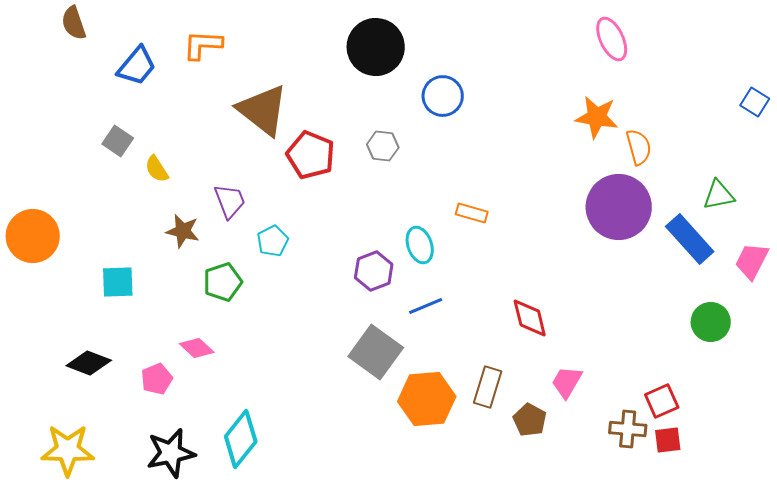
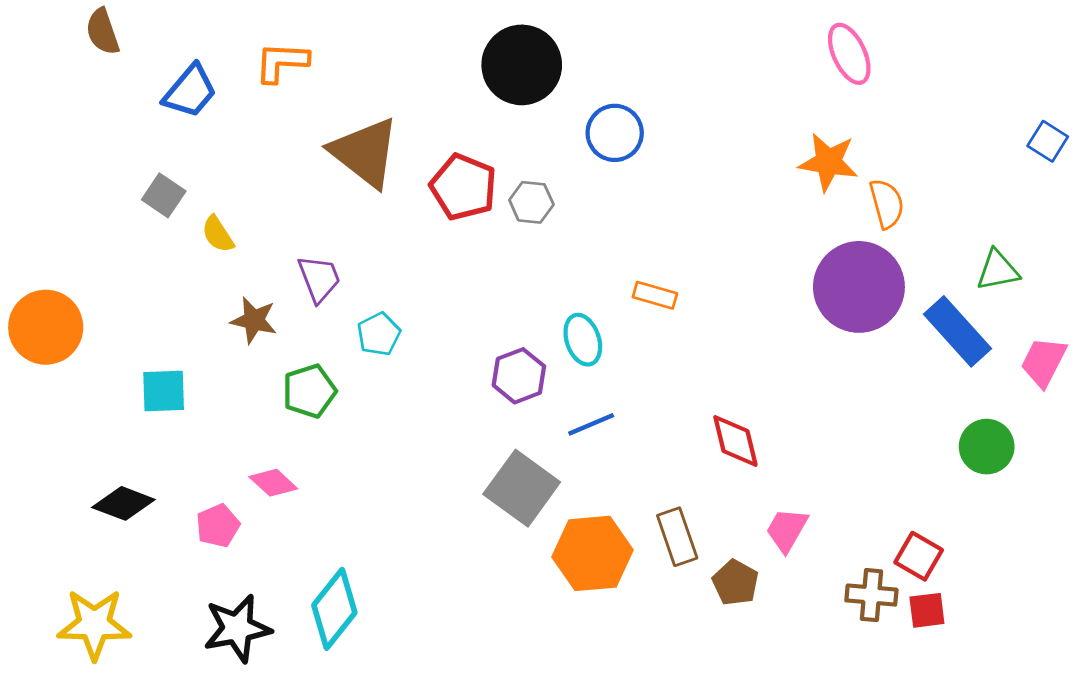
red pentagon: (311, 155) -> (463, 187), moved
brown rectangle: (488, 387) -> (677, 537), turned -36
red square: (662, 401) -> (919, 556), turned -36

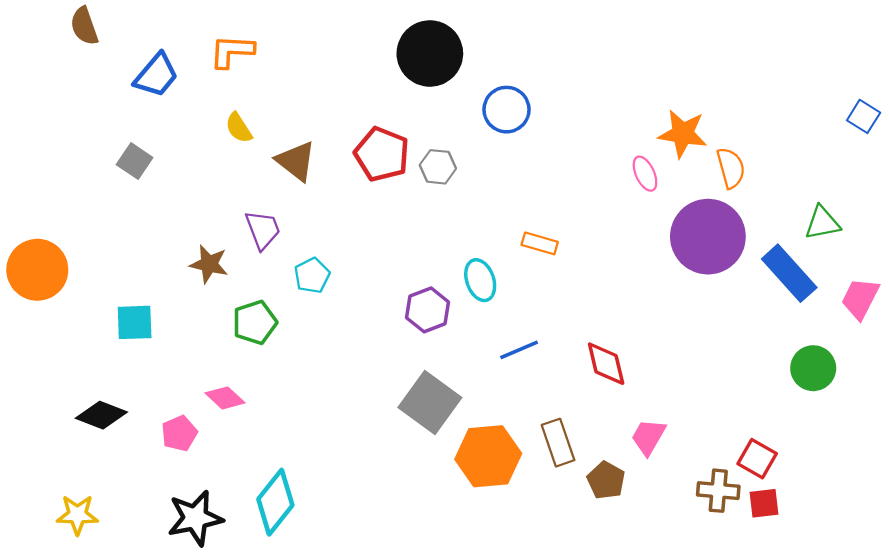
pink ellipse: (849, 54) -> (645, 174), moved, size x0.7
brown triangle: (365, 152) -> (296, 161), moved, size x0.7
yellow semicircle: (218, 234) -> (239, 128), moved
blue line: (591, 424) -> (519, 350), moved
yellow star: (94, 624) -> (77, 515), size x0.7

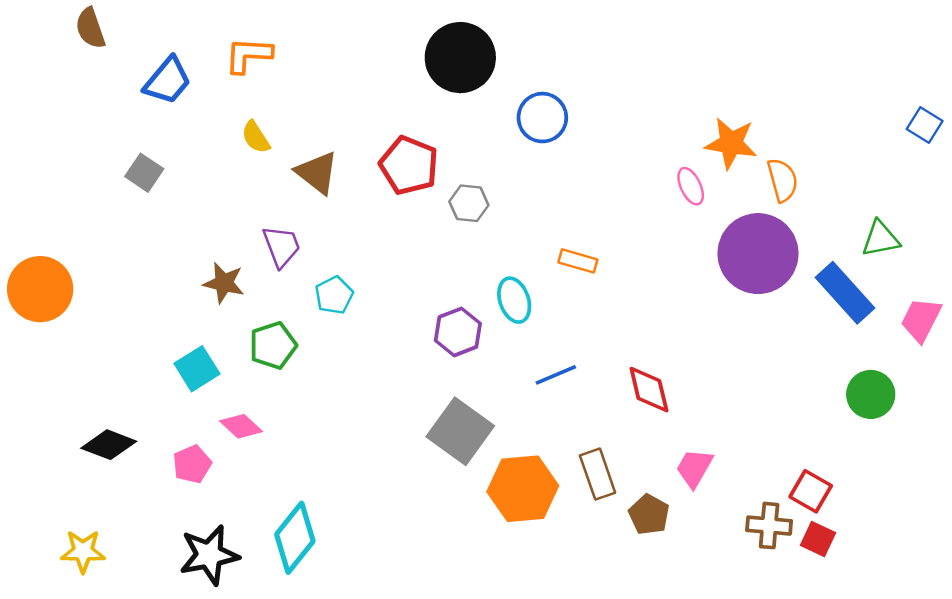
gray hexagon: (438, 167) -> (469, 203), moved
cyan square: (135, 322) -> (197, 369), moved, turned -30
red square: (764, 503) -> (818, 539), turned 32

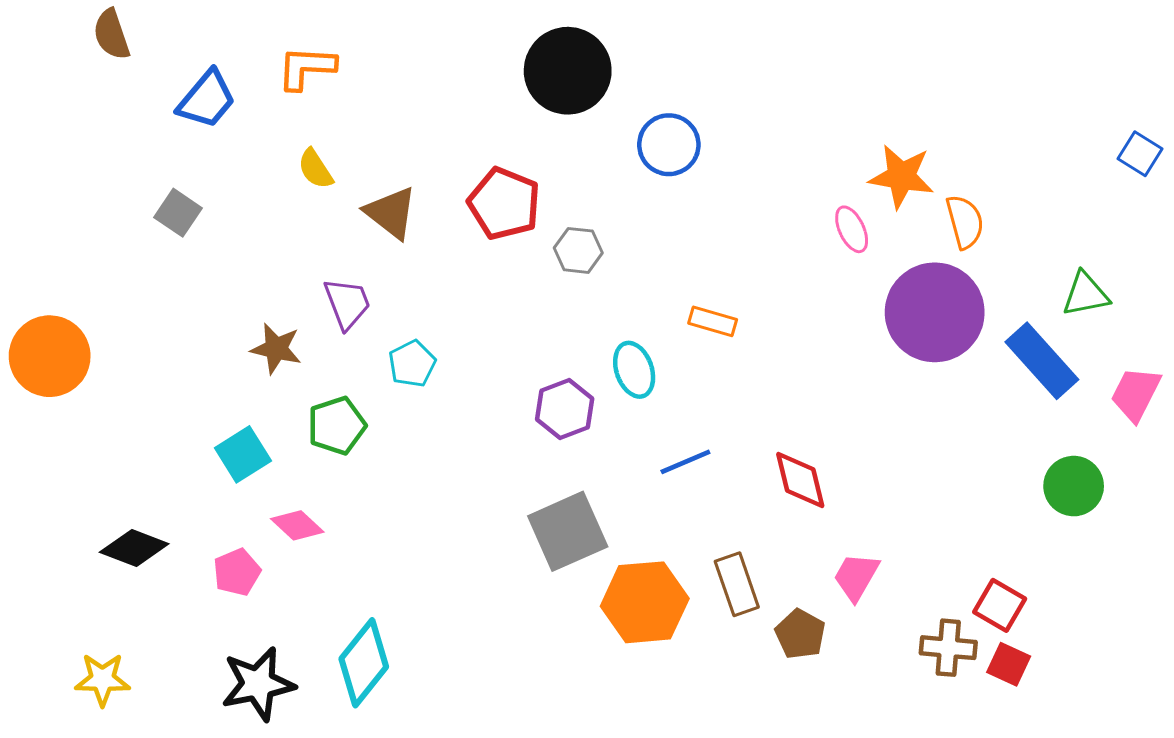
gray square: (460, 431) -> (568, 531), turned 30

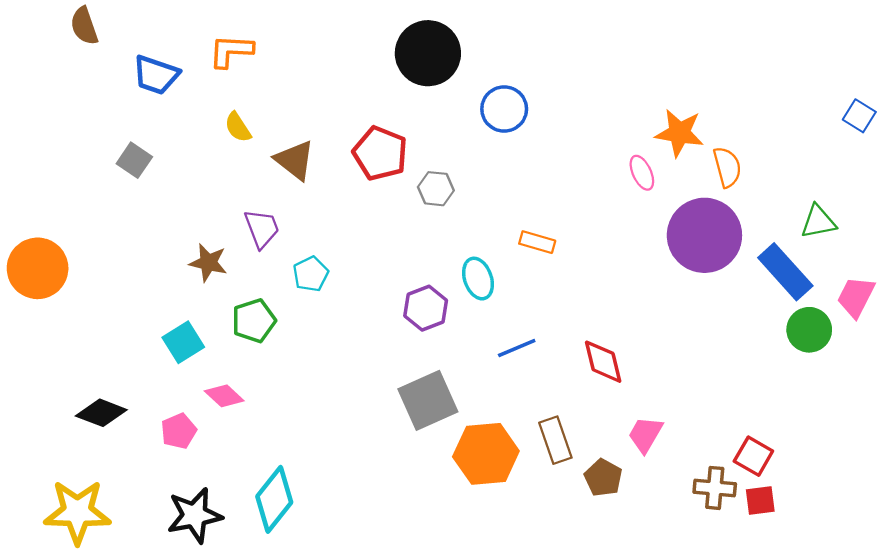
blue trapezoid: (207, 99) -> (156, 75), turned 69
green circle: (1074, 486) -> (809, 330), moved
red square: (1009, 664) -> (760, 500), turned -32
yellow star: (102, 679) -> (77, 512), size x1.6

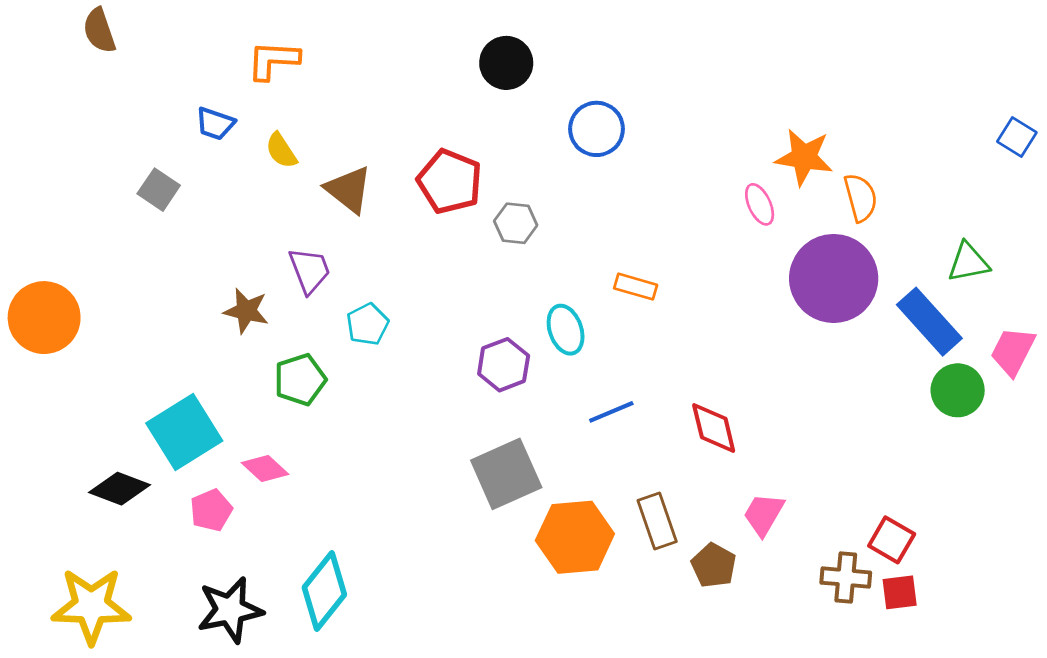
black circle: (428, 53) -> (506, 63), size x0.7
blue trapezoid: (156, 75) -> (215, 124), moved, size x0.7
cyan square: (183, 342) -> (184, 432), moved, size x1.5

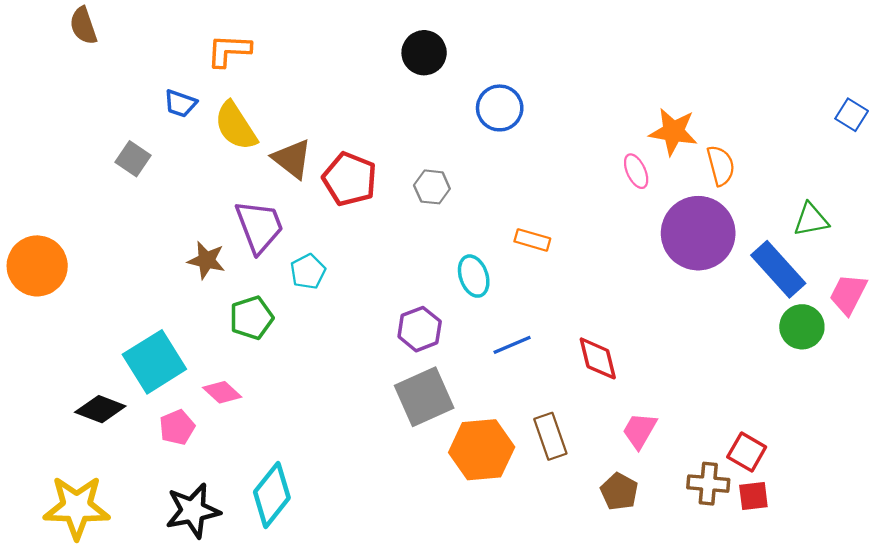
yellow semicircle: (281, 150) -> (236, 126), size x1.6
red pentagon: (450, 181) -> (350, 179), moved
purple trapezoid: (310, 270) -> (259, 226), size x1.4
purple hexagon: (504, 365) -> (420, 329), moved
brown pentagon: (714, 565) -> (619, 492), moved

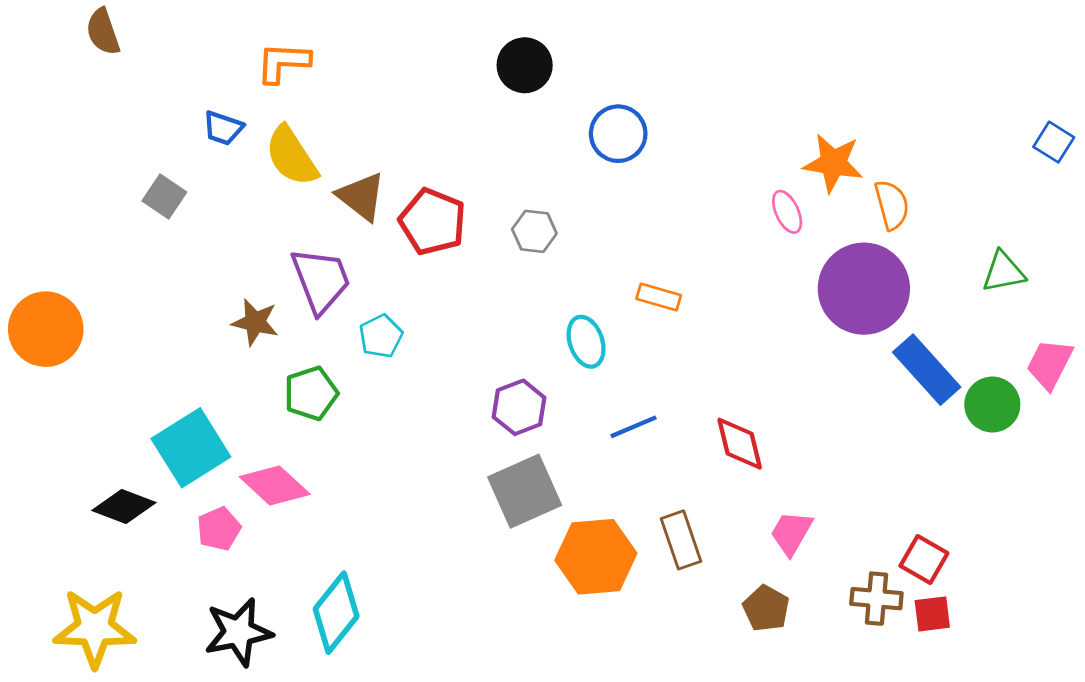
blue rectangle: (778, 269) -> (927, 370), moved
pink diamond: (222, 392) -> (275, 486), size x1.4

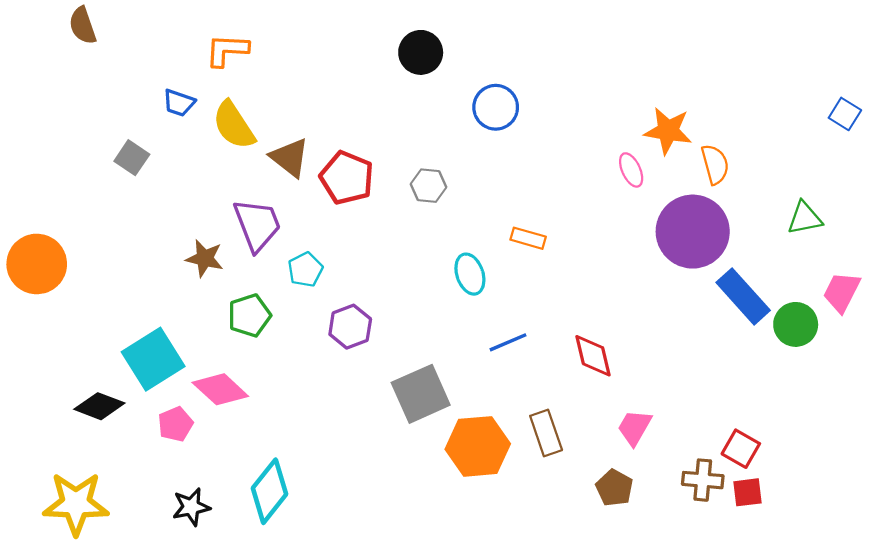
purple hexagon: (519, 407) -> (350, 327), moved
black star: (238, 632) -> (191, 507), size x0.7

